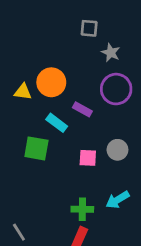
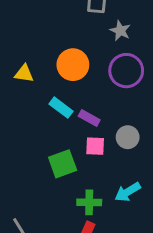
orange circle: (51, 82) -> (73, 65), moved
purple rectangle: (82, 109) -> (89, 118), moved
green square: (36, 148) -> (63, 164), moved, turned -30

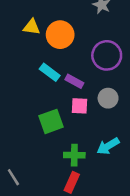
purple circle: (126, 71) -> (107, 55), moved
yellow triangle: (24, 74) -> (32, 27), moved

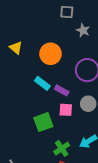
yellow triangle: (32, 27) -> (16, 48), moved, turned 32
green cross: (74, 155) -> (62, 149), turned -35

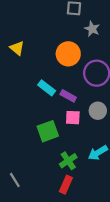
orange circle: (51, 54) -> (68, 54), moved

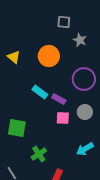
orange circle: (68, 54) -> (49, 56), moved
green square: (48, 131) -> (17, 128), moved, turned 30
green cross: (68, 161) -> (39, 154), moved

